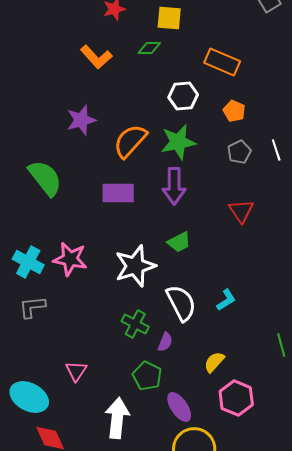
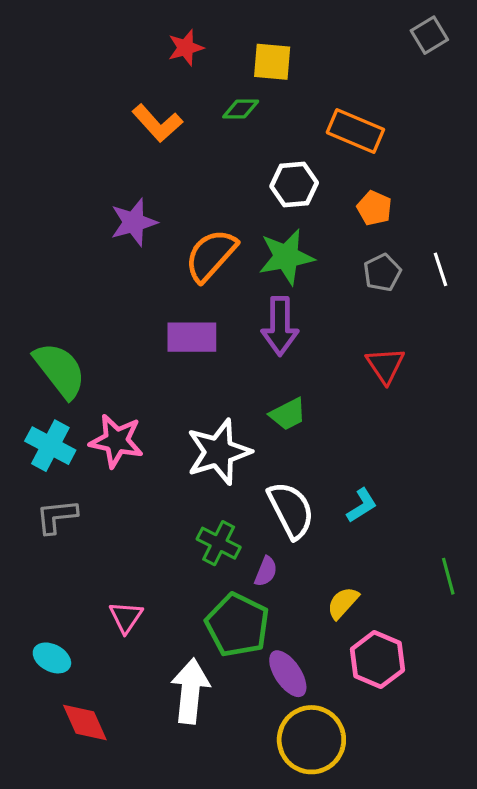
green semicircle: (45, 178) -> (60, 370), moved
green pentagon: (147, 376) -> (238, 625), size x1.4
cyan ellipse: (29, 397) -> (52, 658), size x0.6

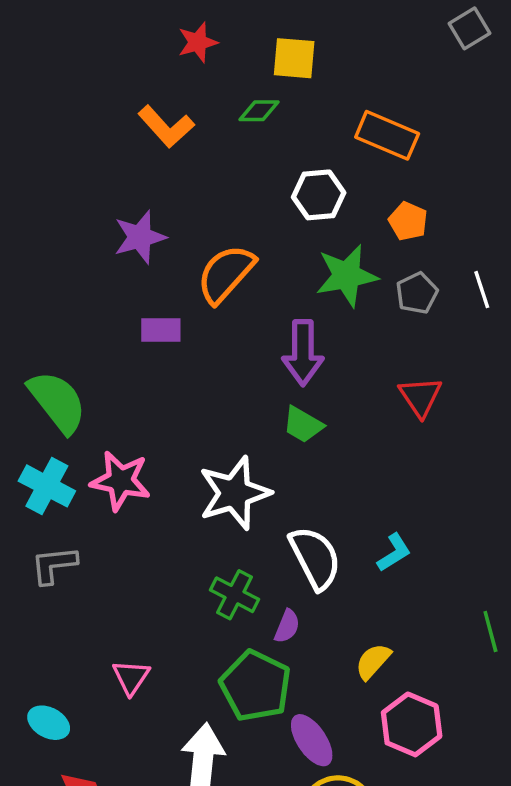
green star: (286, 257) -> (347, 276), moved
purple rectangle: (192, 337) -> (161, 330), moved, size x0.7
green trapezoid: (288, 414) -> (303, 425), moved, turned 57

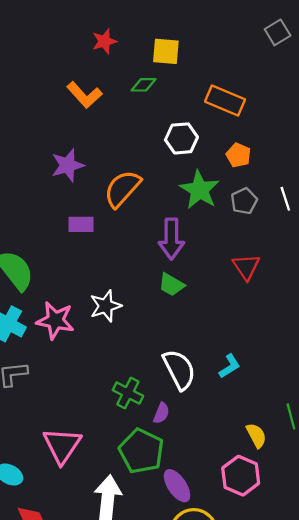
green star: (347, 276) -> (199, 190), turned -30
white star: (234, 493) -> (106, 306), moved, size x0.7
yellow semicircle: (373, 661) -> (256, 435), moved, turned 110
pink triangle: (131, 677) -> (62, 445), size x1.6

